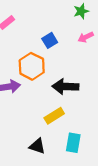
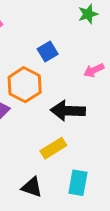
pink arrow: (86, 37) -> (94, 70), moved

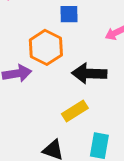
blue square: (48, 52) -> (69, 14), turned 30

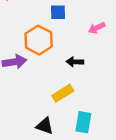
black arrow: (89, 73) -> (75, 62), size x0.6

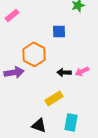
blue square: (58, 12) -> (59, 31), moved
pink arrow: (97, 28) -> (82, 71), moved

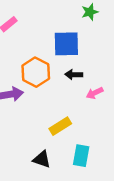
blue square: (59, 31) -> (66, 44), size x1.6
black arrow: (64, 72) -> (74, 75), moved

